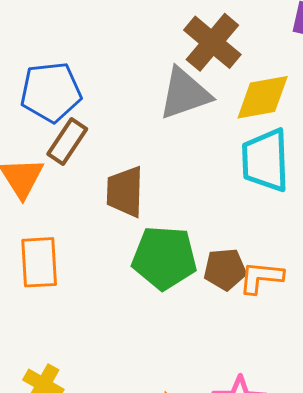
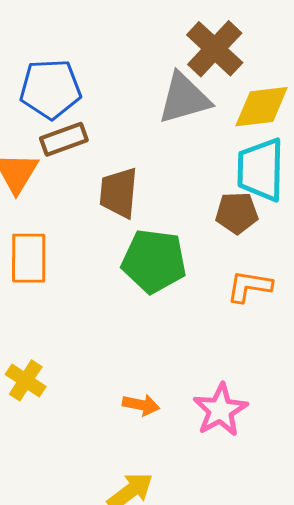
brown rectangle: (67, 142) -> (64, 139), turned 33
brown pentagon: (225, 269) -> (237, 213), moved

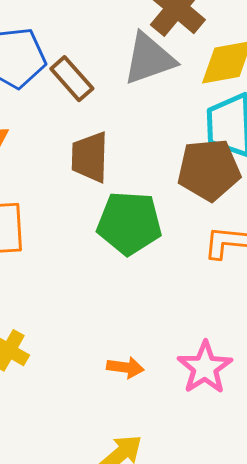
brown rectangle: (64, 139) -> (72, 79), moved, turned 72
brown pentagon: (237, 213) -> (209, 170), size x1.5

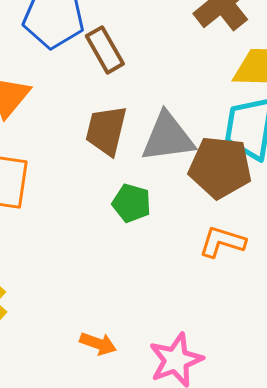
gray triangle: (149, 59) -> (168, 137), moved
green pentagon: (129, 223) -> (132, 203), size x0.6

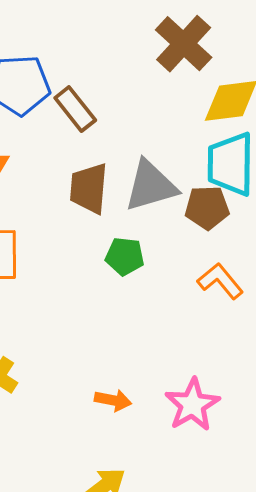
brown pentagon: (220, 167) -> (207, 208), size x0.7
orange L-shape: (222, 242) -> (220, 281), turned 42

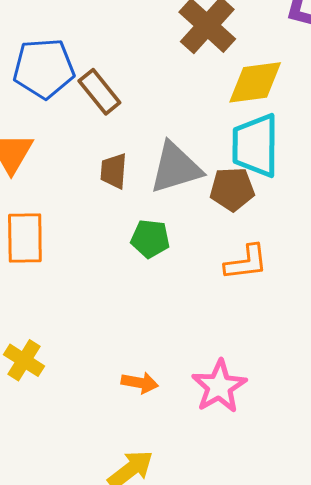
brown trapezoid: (89, 188) -> (114, 171), size x0.7
orange L-shape: (220, 281) -> (246, 262), turned 123

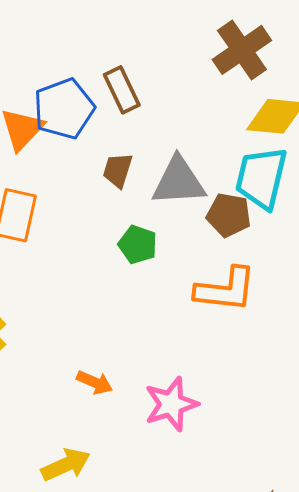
blue pentagon: (44, 68) -> (64, 109), moved, turned -30
orange L-shape: (246, 262) -> (226, 289), size x1.4

